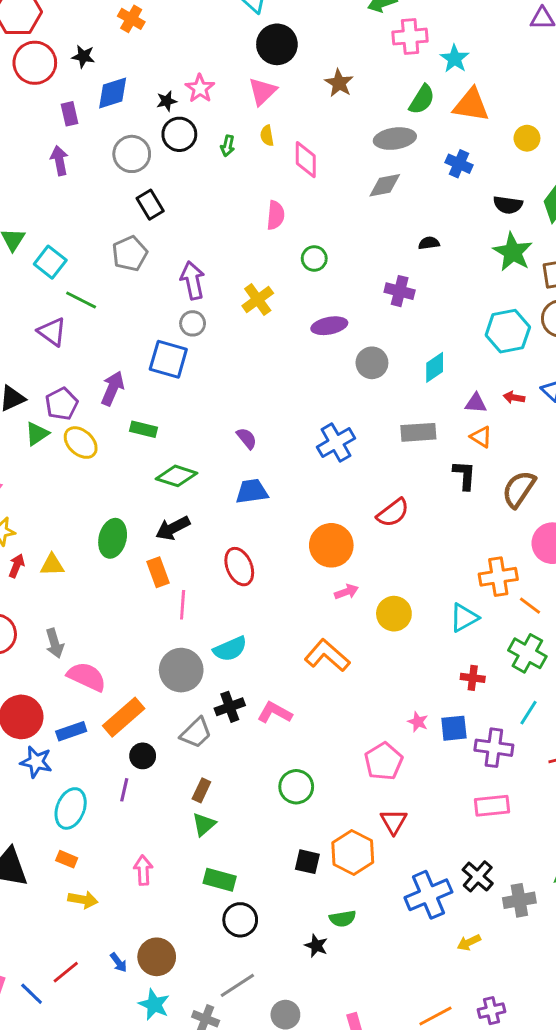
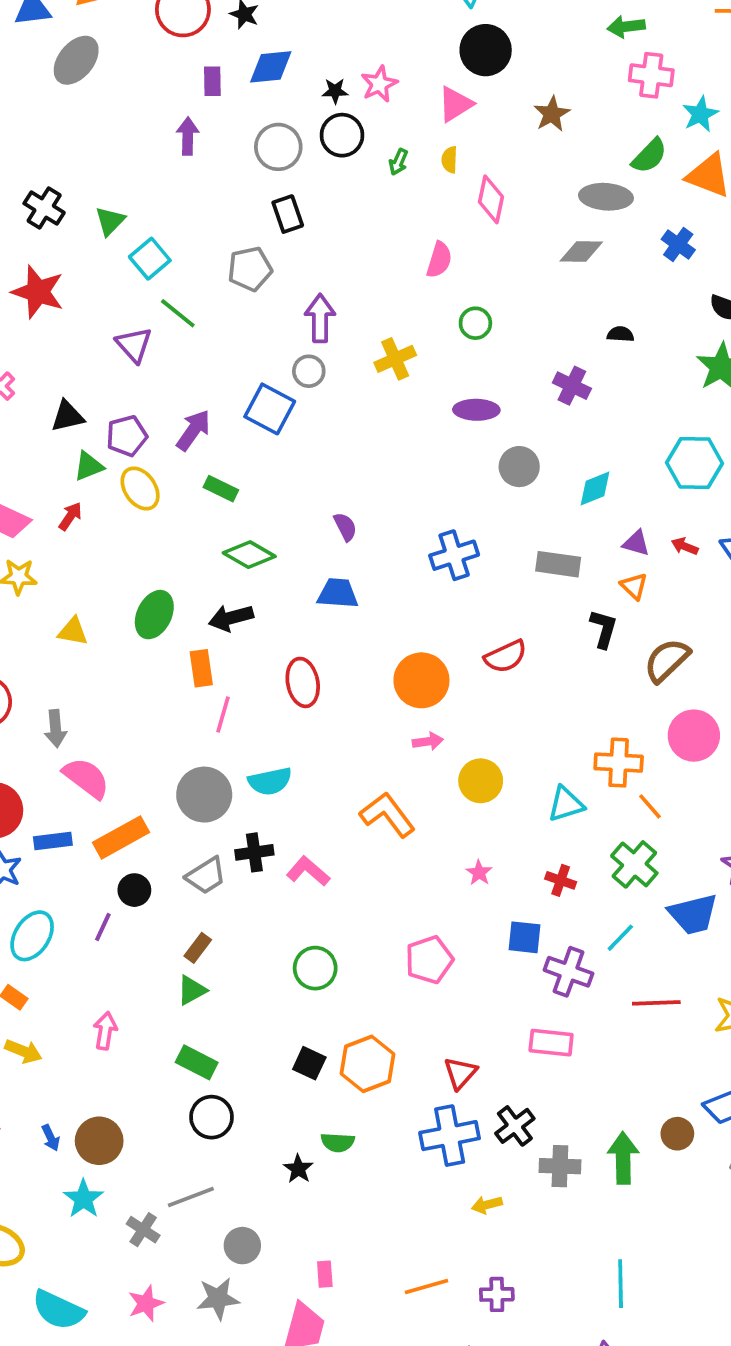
red arrow: (17, 566) -> (70, 516), moved
pink star: (418, 722) -> (479, 873), moved
red triangle: (394, 821) -> (460, 1073), moved

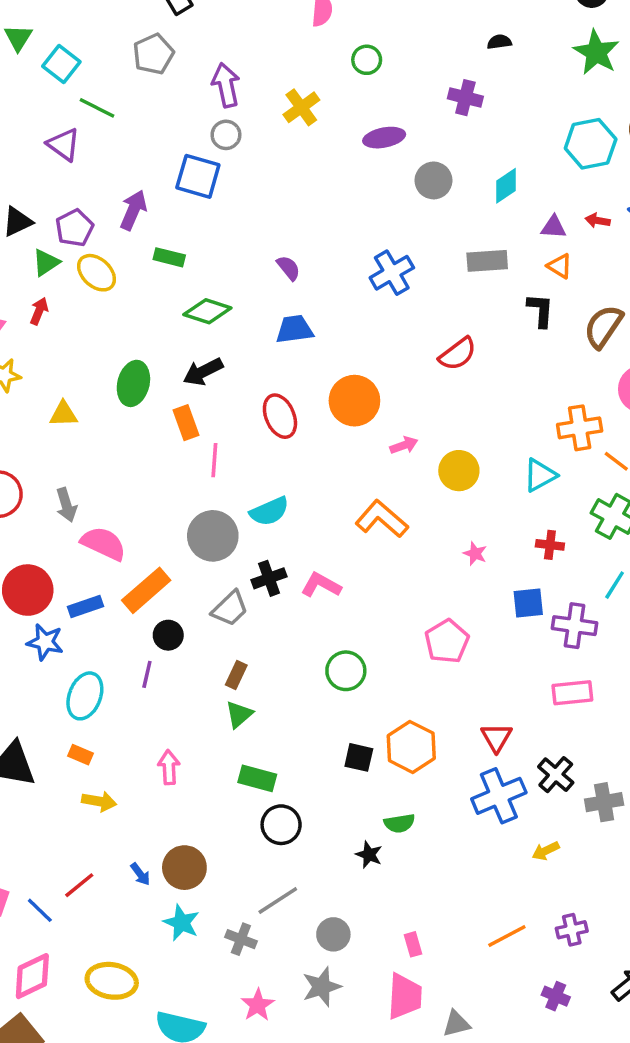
orange circle: (421, 680) -> (354, 401), moved

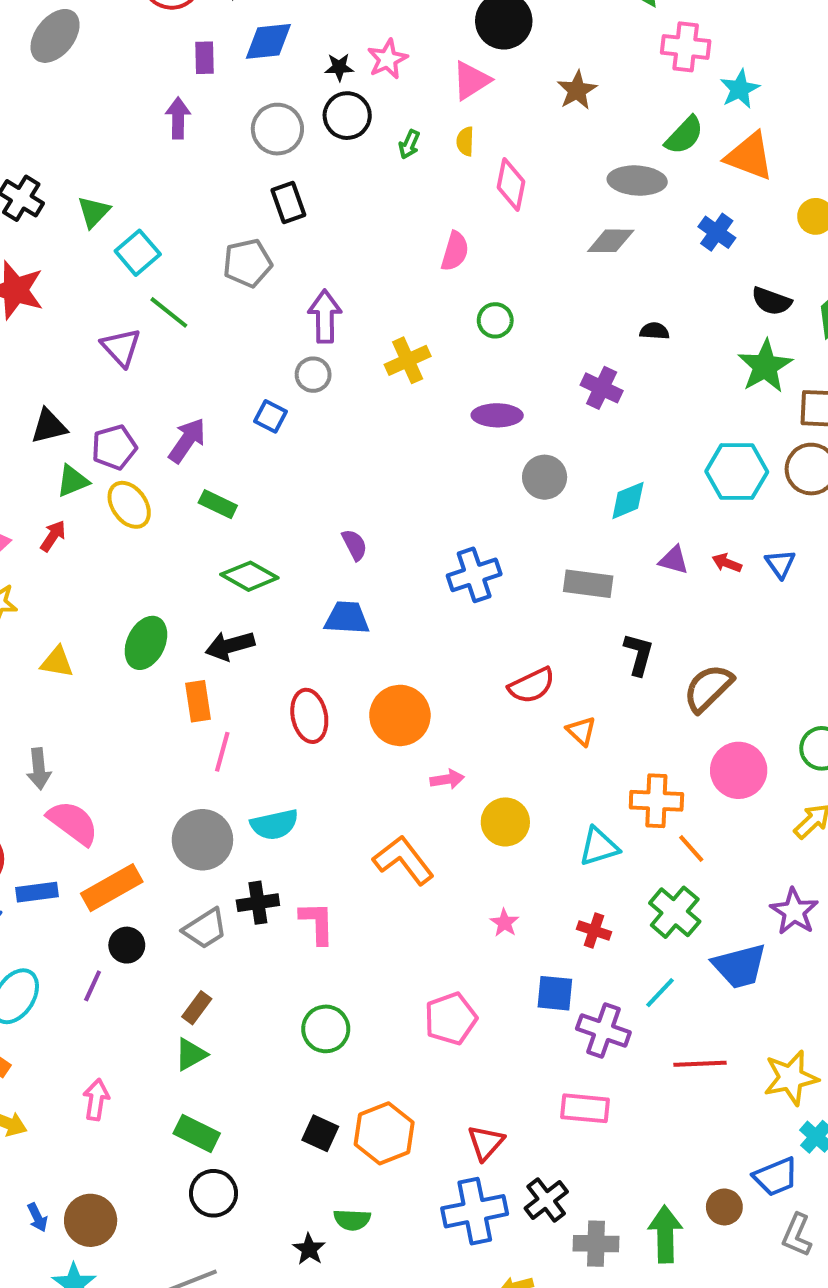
blue square: (198, 176) -> (271, 416), size x0.6
orange triangle: (560, 266) -> (581, 731), moved
pink L-shape: (321, 585) -> (317, 923), turned 48

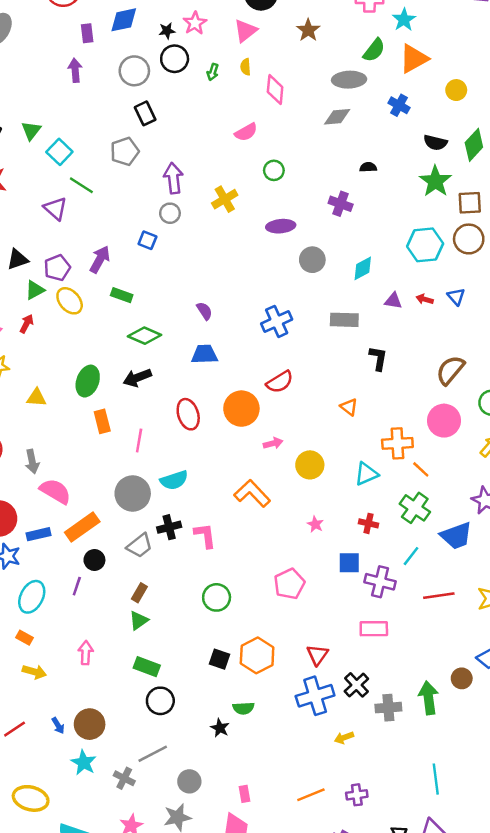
orange triangle: (749, 156) -> (414, 59), turned -44
pink semicircle: (455, 251) -> (246, 132), turned 50
red semicircle: (532, 685) -> (280, 382), moved
brown semicircle: (708, 688) -> (450, 370), moved
orange rectangle: (198, 701) -> (102, 421), moved

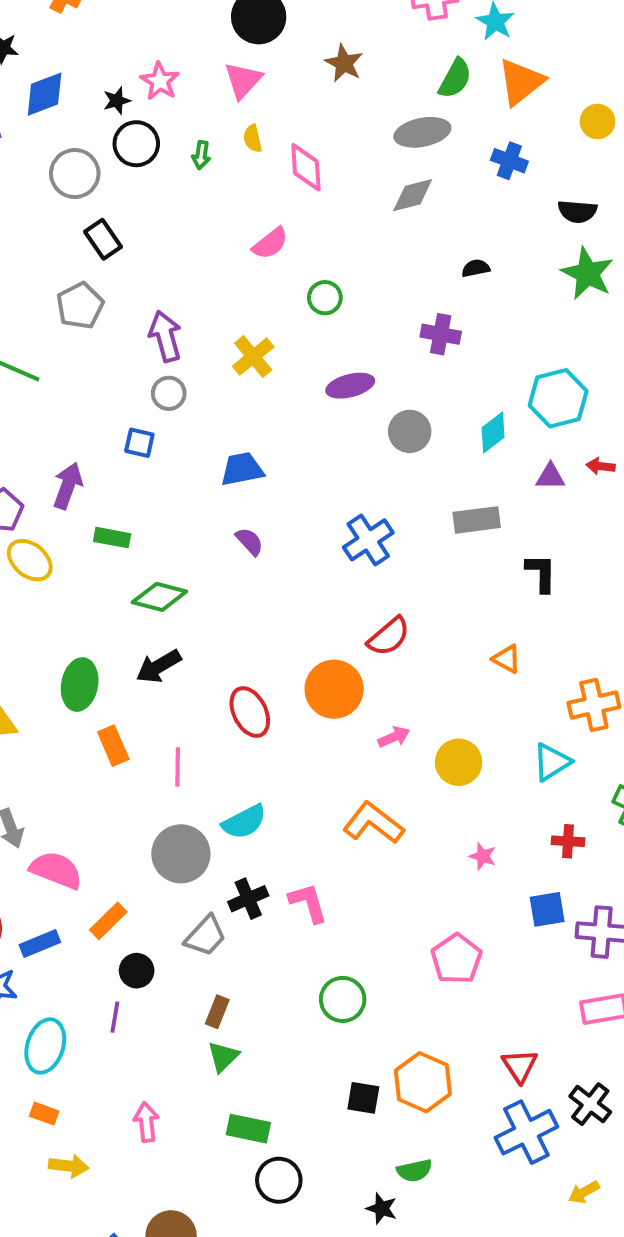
cyan hexagon: (425, 245) -> (558, 398), moved
blue trapezoid: (204, 354) -> (242, 469), moved
orange rectangle: (82, 527) -> (108, 921), size x0.7

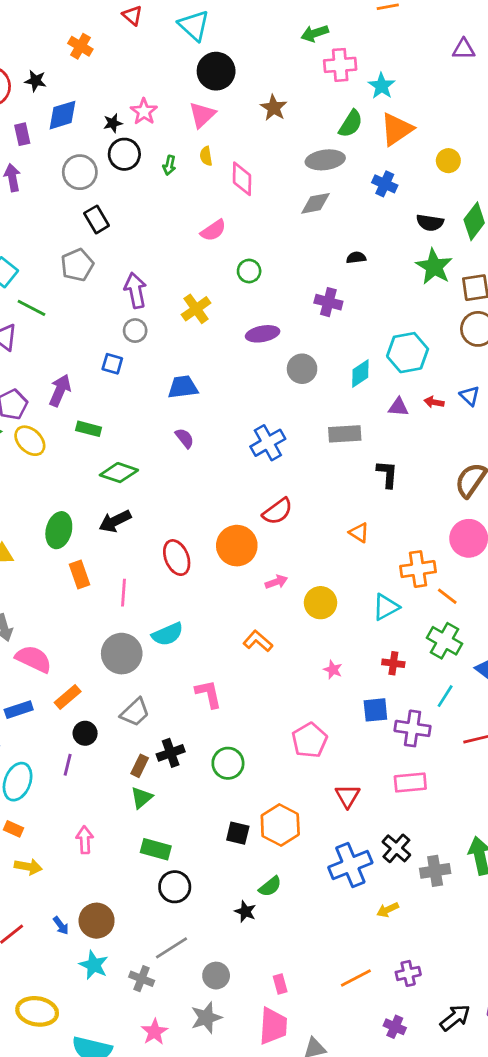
orange L-shape: (373, 823) -> (258, 641), size x0.7
black cross: (248, 899) -> (171, 753), moved
red triangle: (520, 1066) -> (348, 796), moved
green semicircle: (414, 1171) -> (270, 886), turned -30

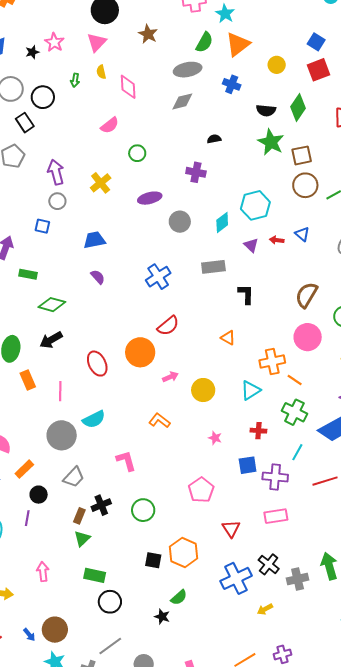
black circle: (124, 154) -> (43, 97), moved
purple triangle: (398, 407) -> (251, 245), turned 42

